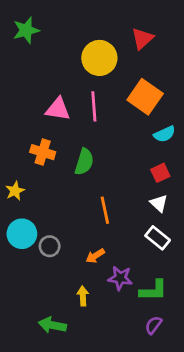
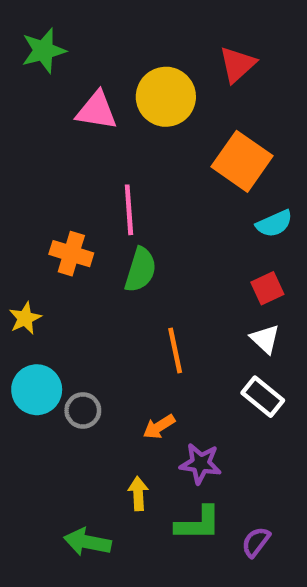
pink line: (94, 106) -> (129, 210), moved
pink triangle: (58, 109) -> (97, 111), moved
green L-shape: (153, 290) -> (198, 524), moved

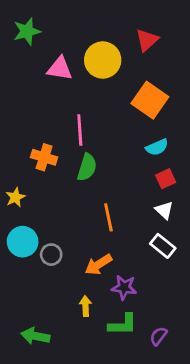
cyan semicircle: (274, 224) -> (157, 147), moved
orange arrow: (159, 427) -> (98, 265), size x1.4
green arrow: (87, 542) -> (35, 336), moved

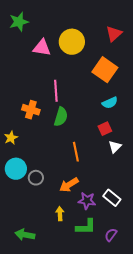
red triangle: (147, 40) -> (114, 34), moved
red square: (166, 179) -> (105, 129), moved
white triangle: (164, 210) -> (115, 147), turned 32
white rectangle: (163, 246) -> (112, 198), moved

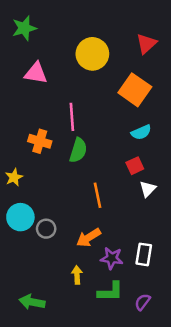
pink triangle: (42, 48) -> (36, 73), moved
white rectangle: (112, 198) -> (144, 254), turned 60

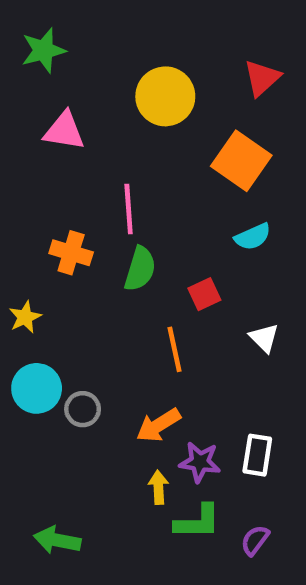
red square: (135, 166) -> (204, 294), moved
white triangle: (148, 189) -> (264, 338), turned -30
yellow arrow: (77, 275) -> (158, 487), moved

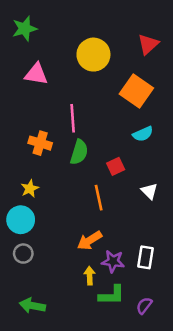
yellow star: (25, 317) -> (30, 189), moved
gray circle: (83, 409) -> (23, 254), moved

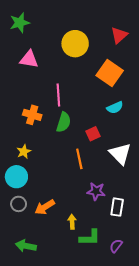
white triangle: (149, 191) -> (120, 154), size x1.6
orange arrow: (90, 241) -> (45, 207), moved
purple star: (113, 261) -> (96, 191), moved

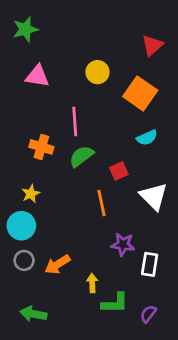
yellow circle: (75, 44) -> (97, 72), moved, size x0.7
green semicircle: (64, 122) -> (81, 156), turned -144

